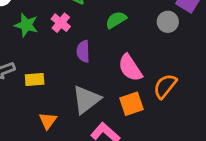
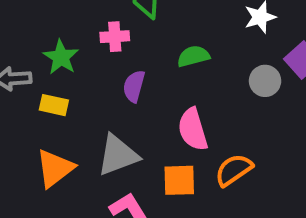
pink cross: (61, 23) -> (115, 37), turned 30
green star: (26, 25) -> (61, 57), moved
orange triangle: (48, 121) -> (55, 168), size x1.5

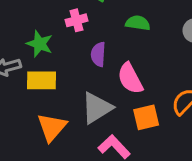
green semicircle: (193, 56) -> (138, 23), turned 35
yellow rectangle: (54, 105) -> (42, 80), size x1.4
pink semicircle: (193, 129) -> (130, 78), moved

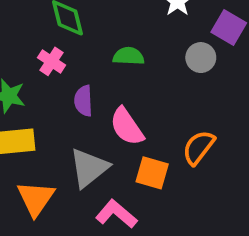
pink cross: (76, 20) -> (52, 61), turned -35
orange square: (146, 117) -> (152, 173), turned 36

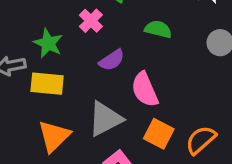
purple semicircle: (83, 101) -> (112, 60), turned -132
orange semicircle: (198, 148) -> (201, 140), moved

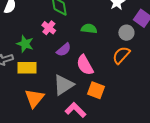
orange semicircle: (201, 140) -> (121, 55), moved

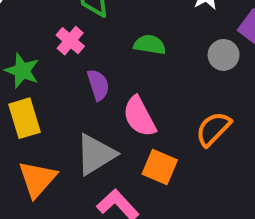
purple semicircle: (64, 50) -> (98, 85), turned -70
orange semicircle: (121, 55) -> (213, 129), moved
yellow rectangle: (27, 68) -> (24, 118), turned 72

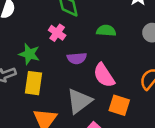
purple semicircle: (98, 85) -> (77, 58), turned 108
yellow rectangle: (24, 118) -> (33, 83), turned 30

